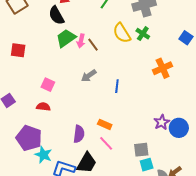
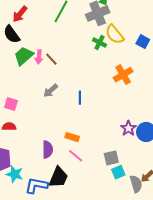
yellow semicircle: (122, 33) -> (115, 34), moved

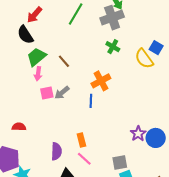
yellow semicircle: (115, 34) -> (144, 59), moved
pink arrow: (39, 57) -> (38, 74), moved
orange cross: (123, 75) -> (101, 81), moved
pink square: (11, 104) -> (47, 93), moved, turned -32
orange rectangle: (72, 137) -> (81, 140), turned 56

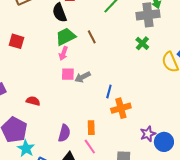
brown line: (64, 61) -> (92, 37), moved
orange cross: (101, 81) -> (121, 108), moved

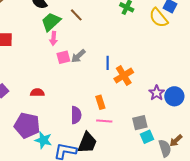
pink line: (90, 147) -> (104, 121), turned -35

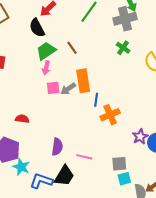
orange rectangle: (100, 102) -> (83, 81), moved, size x1.6

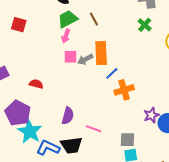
blue line: (96, 100) -> (112, 73), turned 32
cyan star: (21, 167) -> (30, 132), size x1.4
black trapezoid: (64, 176) -> (71, 145), turned 45

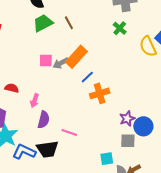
pink arrow: (66, 36) -> (35, 101), moved
orange rectangle: (101, 53) -> (76, 57), turned 45
gray square: (127, 140) -> (128, 141), moved

